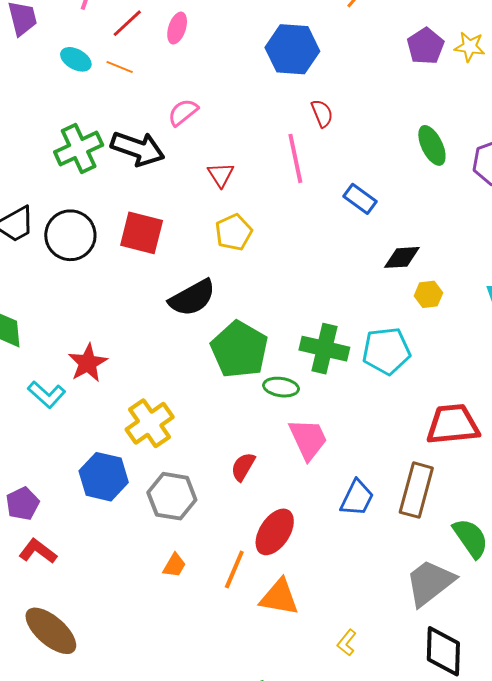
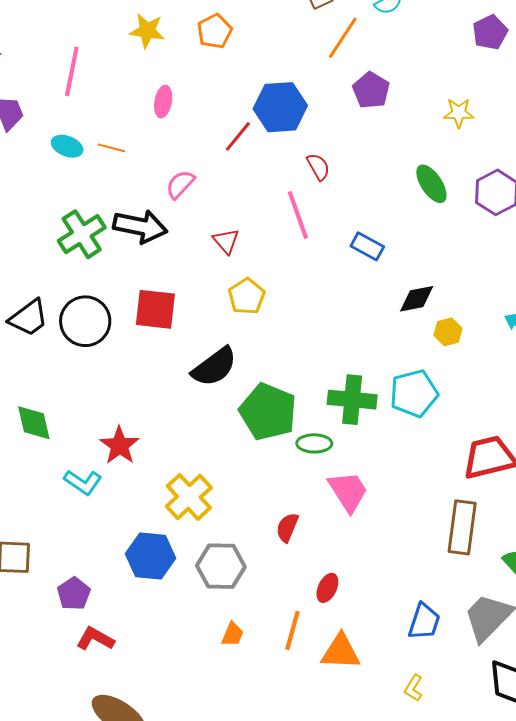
red line: (127, 23) -> (238, 136), moved
purple pentagon: (426, 46) -> (371, 90), moved
yellow star: (470, 47) -> (459, 113), moved
blue trapezoid: (357, 498) -> (424, 622), moved
red ellipse: (275, 532) -> (327, 588), size x0.6

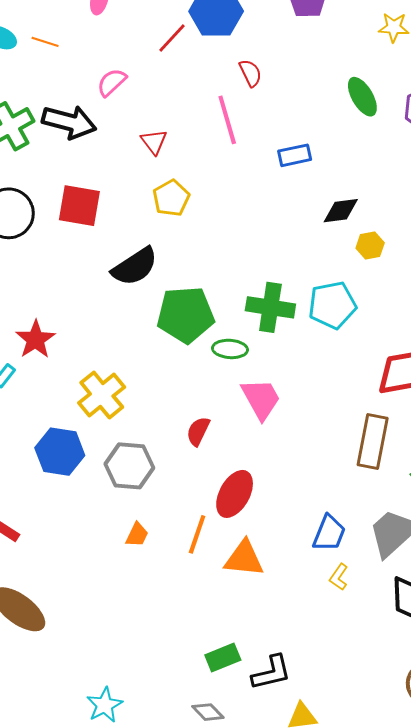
blue rectangle: (367, 246) -> (295, 155), turned -44
green pentagon: (268, 412) -> (186, 315), turned -30
red ellipse: (327, 588) -> (235, 494), size x1.6
yellow L-shape: (414, 688) -> (339, 577), moved

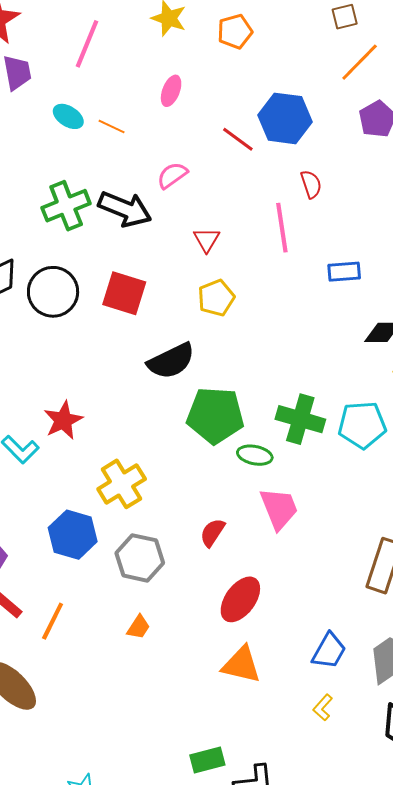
red line: (172, 38) -> (238, 139), turned 76
orange line: (197, 534) -> (53, 621), moved
yellow L-shape: (339, 577) -> (323, 707), moved

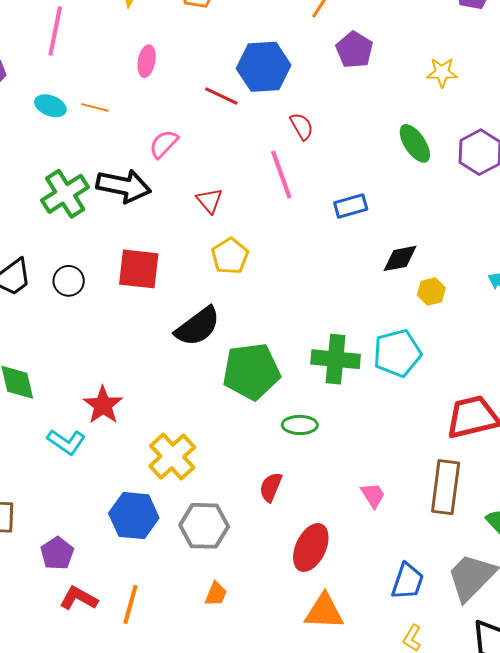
black circle: (53, 292) -> (69, 281), size x0.6
green ellipse: (255, 455) -> (300, 425), moved
pink trapezoid: (279, 509) -> (373, 495), moved, size x0.6

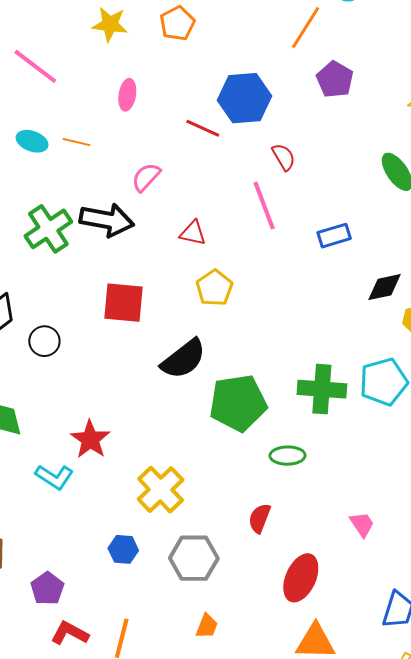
pink line: (55, 31) -> (35, 66), turned -63
red triangle: (209, 201) -> (193, 233), turned -36
black circle: (69, 281) -> (44, 341), moved
blue hexagon: (134, 516) -> (123, 549), size x0.6

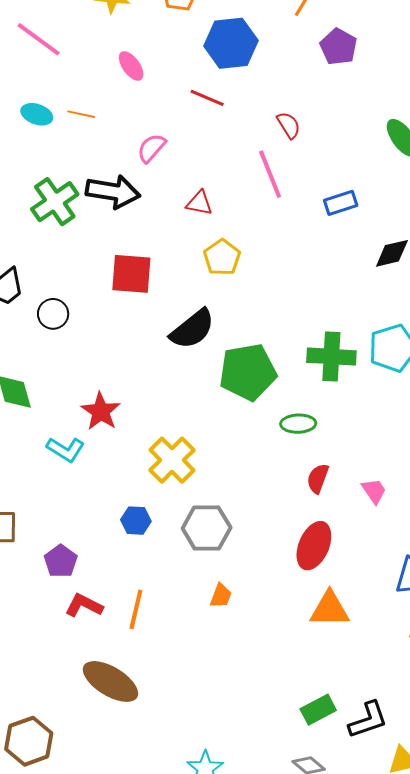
pink ellipse: (127, 95) -> (131, 66), turned -44
blue hexagon: (244, 98) -> (231, 43), moved
red semicircle: (260, 518) -> (318, 478), moved

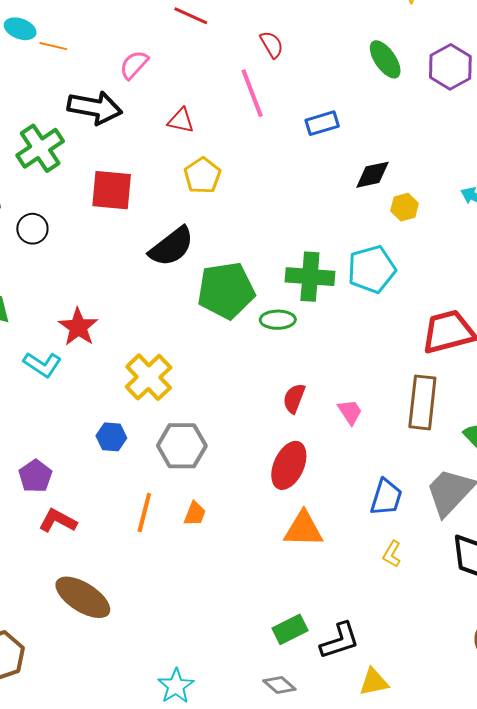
orange line: (81, 114) -> (53, 46), moved
green cross: (55, 202) -> (40, 148), moved
green ellipse: (298, 424) -> (278, 320), moved
orange line: (136, 609) -> (144, 513), moved

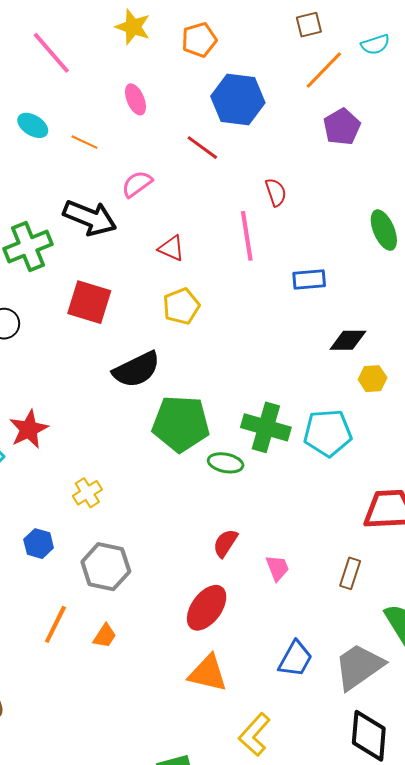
orange line: (53, 46) -> (84, 142), moved
yellow cross: (149, 377) -> (87, 493), size x0.6
brown rectangle: (422, 402) -> (350, 573), size x0.6
yellow L-shape: (392, 554) -> (254, 735), moved, size x1.6

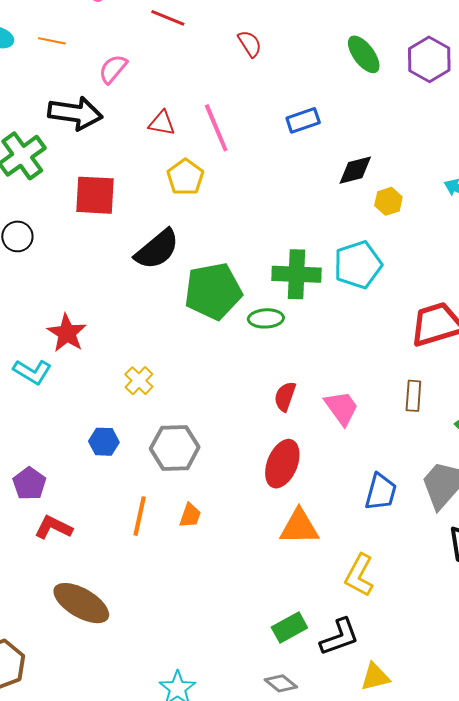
pink line: (247, 236) -> (216, 128), moved
pink trapezoid: (277, 568) -> (341, 408), size x1.4

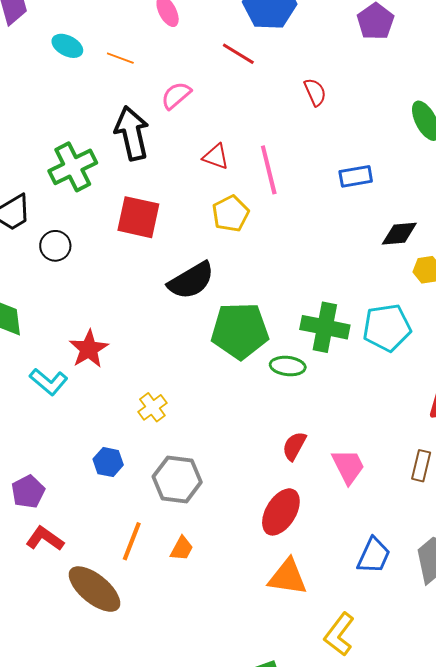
black arrow: (75, 113) -> (132, 133), turned -120
brown ellipse: (81, 603) -> (95, 589), moved

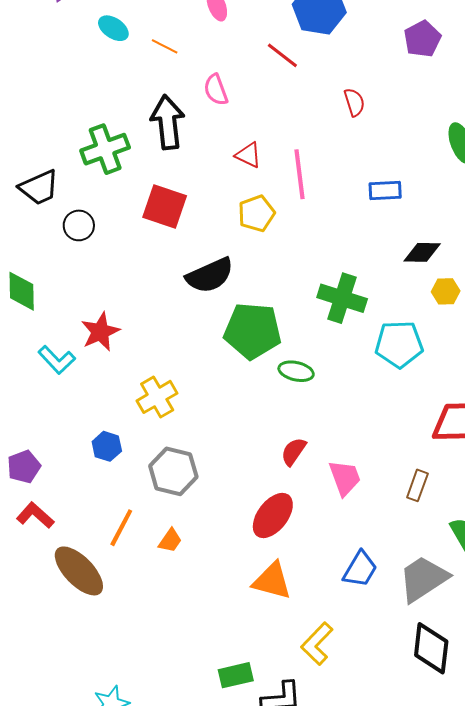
pink semicircle: (176, 95) -> (216, 90), turned -76
green cross: (325, 327) -> (342, 298), moved
yellow cross: (152, 407) -> (157, 397), size x1.4

